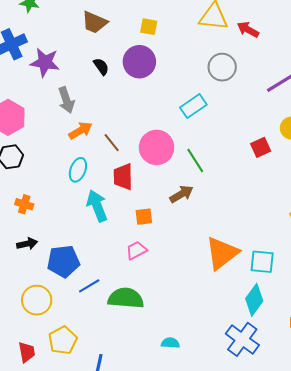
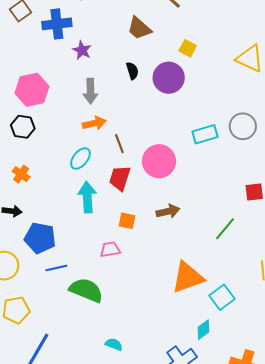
purple star: (45, 62) -> (82, 50), size x0.7
gray circle: (222, 67) -> (243, 126), moved
green line: (195, 160) -> (225, 229), moved, turned 55
cyan square: (262, 262) -> (222, 297), turned 30
cyan diamond: (254, 300) -> (203, 330), size x0.7

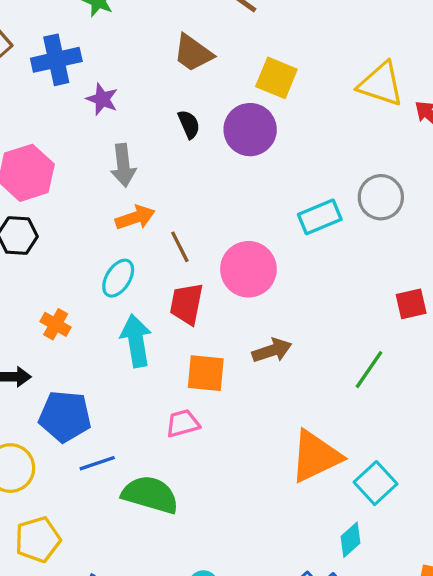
yellow square: (188, 48) -> (276, 78), size x1.4
orange cross: (21, 174) -> (56, 324), moved
orange square: (127, 221) -> (206, 373), size x1.4

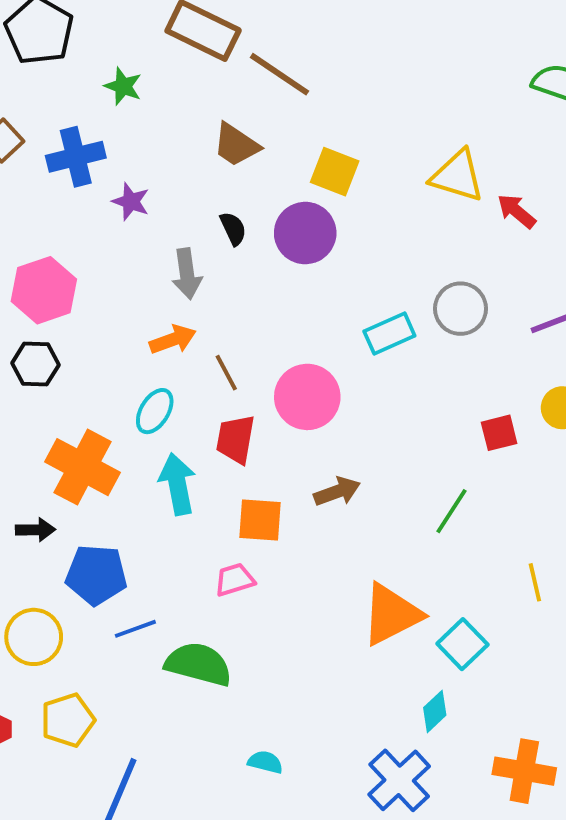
gray arrow: (123, 165) -> (187, 274), moved
orange cross: (56, 324) -> (83, 467), size x2.0

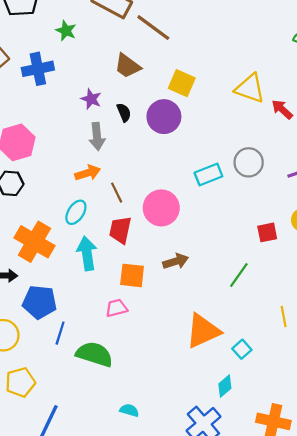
purple star: (131, 202) -> (91, 99), moved
blue line: (135, 629) -> (60, 333), turned -55
cyan square: (462, 644) -> (242, 349), size x0.7

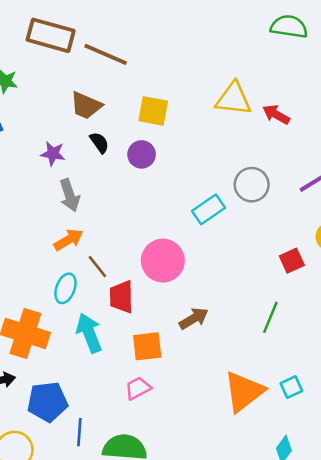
black semicircle: (124, 112) -> (99, 143), moved
purple circle: (164, 117) -> (142, 154), size x0.7
brown line: (117, 193) -> (97, 267), moved
cyan square: (242, 349) -> (291, 387), moved, turned 30

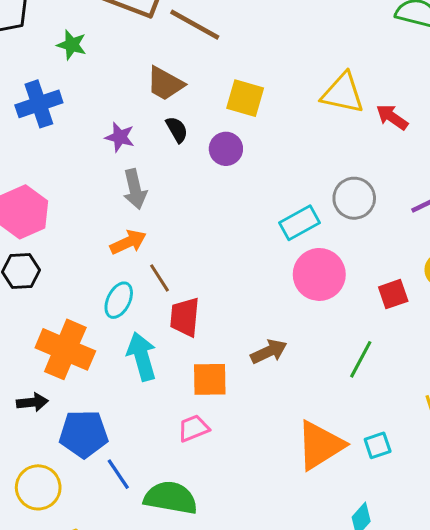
pink circle: (163, 261) -> (319, 274), moved
blue line: (79, 432) -> (118, 474), turned -44

